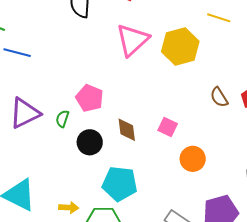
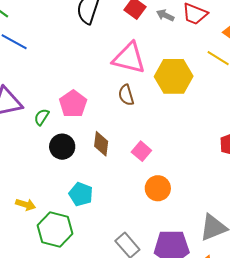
pink triangle: (132, 40) -> (129, 58), turned 42
brown semicircle: (219, 97) -> (126, 95), moved
cyan pentagon: (120, 184) -> (81, 194), size x0.7

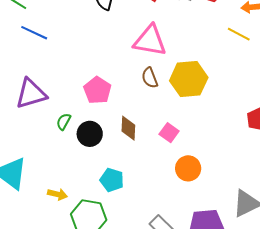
yellow hexagon: (174, 76) -> (189, 79), moved
green semicircle: (42, 117) -> (64, 122), moved

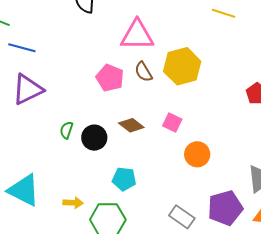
pink pentagon: (97, 90) -> (110, 78), moved
purple triangle: (31, 94) -> (28, 89), moved
brown diamond: (128, 128) -> (131, 125), turned -45

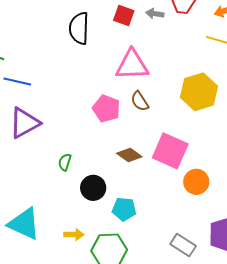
yellow hexagon: (182, 66) -> (199, 92), moved
pink square: (172, 122) -> (170, 151), size x1.8
black circle: (94, 138) -> (93, 188), moved

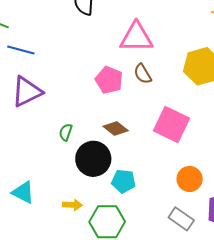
brown diamond: (129, 155) -> (116, 129), moved
orange circle: (196, 182) -> (190, 179), moved
black circle: (93, 188) -> (93, 159), size x1.4
cyan triangle: (24, 224) -> (23, 192), size x0.7

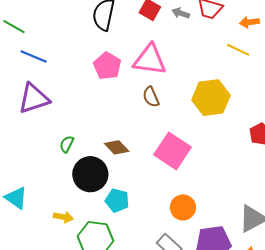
pink pentagon: (109, 80) -> (107, 66), moved

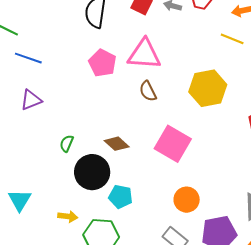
purple triangle: (34, 99) -> (31, 100), size x0.7
cyan triangle: (16, 198) -> (20, 200), turned 30

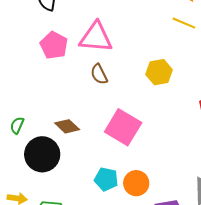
yellow hexagon: (208, 88) -> (159, 72), size x0.7
cyan pentagon: (121, 197) -> (106, 179), moved

